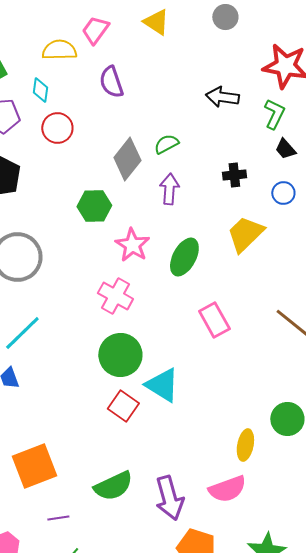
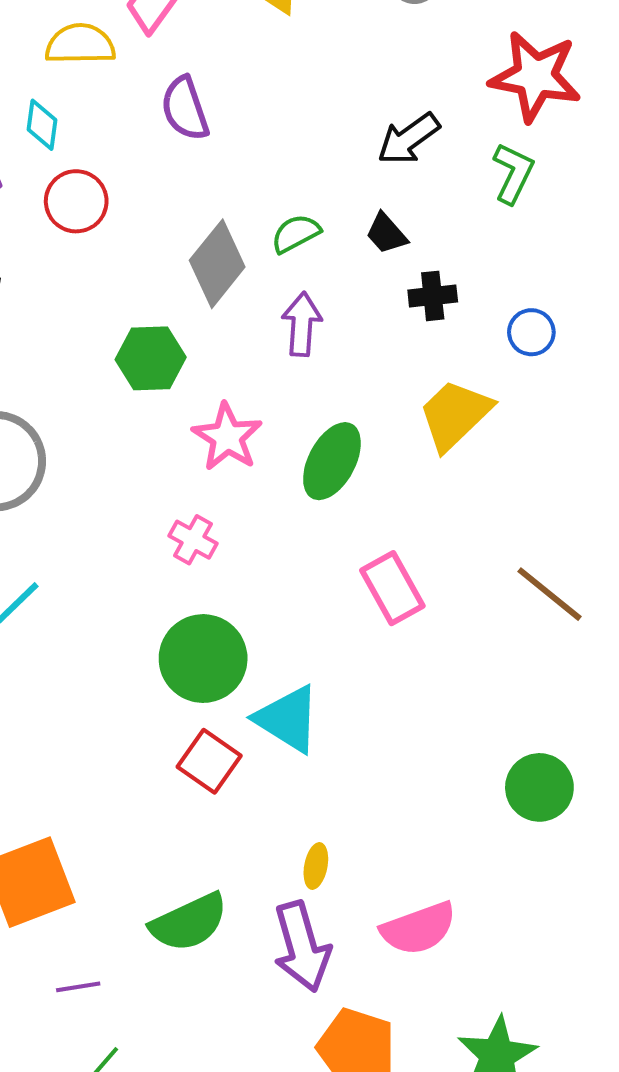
black arrow: (222, 97) -> (409, 139), turned -44
black trapezoid: (285, 149) -> (386, 234), moved
pink cross: (115, 296) -> (193, 540), size x0.7
yellow ellipse: (245, 445) -> (316, 866), moved, size x0.7

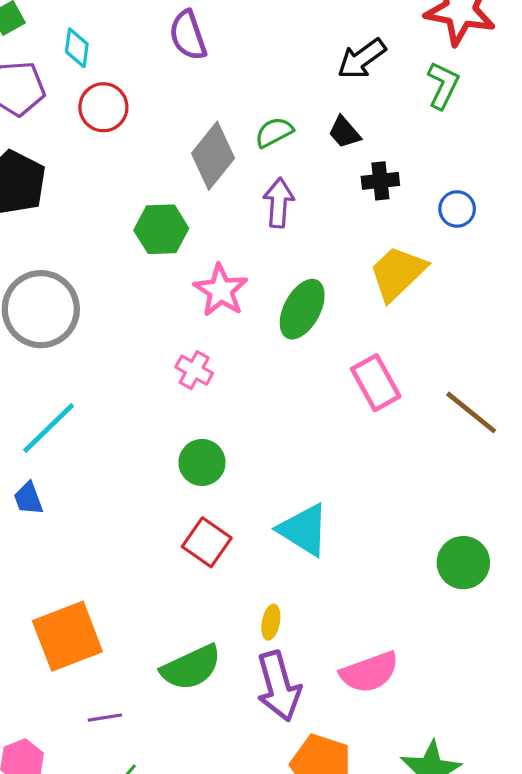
pink rectangle: (392, 588) -> (376, 383), moved
green circle: (203, 659) -> (202, 462), size x0.7
cyan triangle: (288, 719) -> (304, 530), moved
yellow ellipse: (316, 866) -> (271, 622), moved

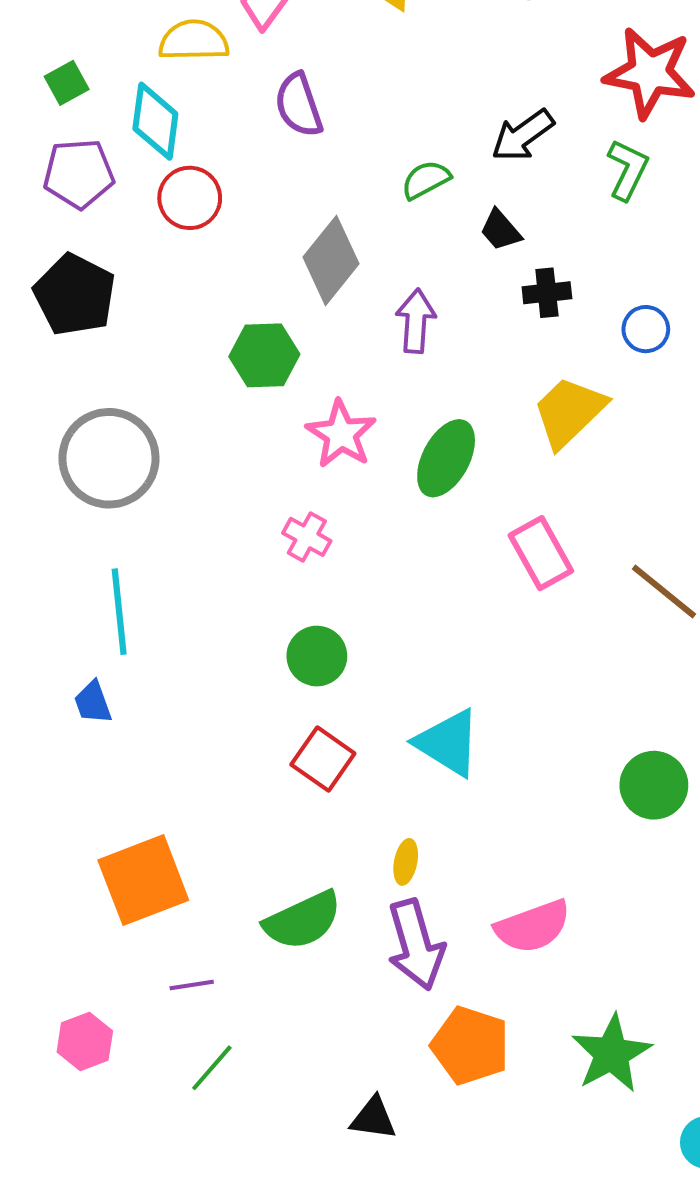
cyan diamond: (77, 48) -> (155, 121), size x1.5
green semicircle: (274, 132) -> (426, 180), moved
cyan line: (49, 428) -> (119, 612), turned -52

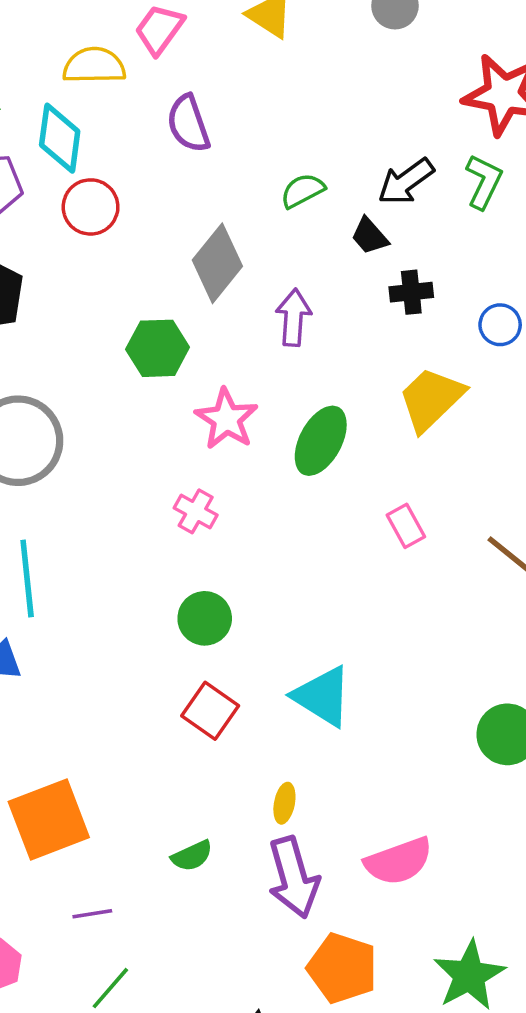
black arrow: (523, 135) -> (406, 182), moved
pink rectangle: (541, 553) -> (406, 526), size x0.7
green semicircle: (303, 920) -> (192, 856), size x0.6

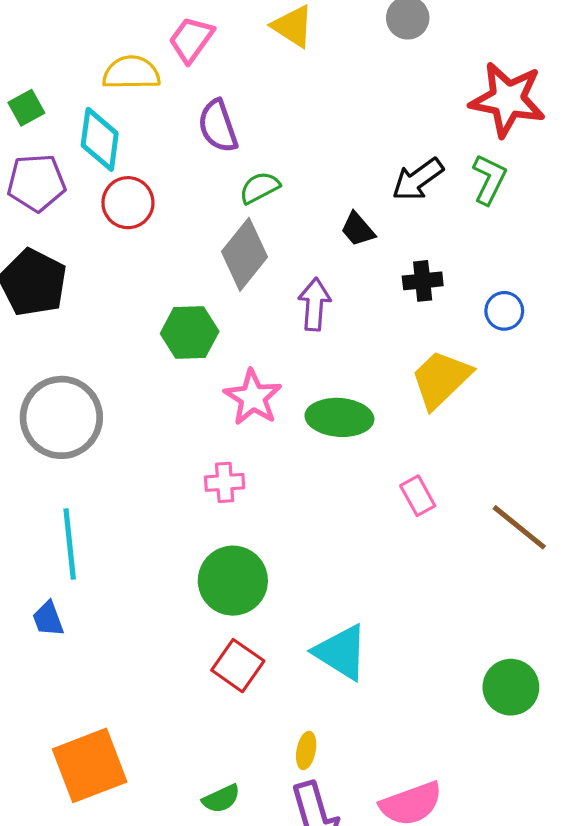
green semicircle: (303, 191) -> (260, 188), moved
black trapezoid: (370, 236) -> (358, 229), moved
green ellipse: (321, 441) -> (339, 417), turned 66
pink cross: (196, 511) -> (225, 482), turned -33
green circle: (205, 618) -> (233, 581), size x1.4

